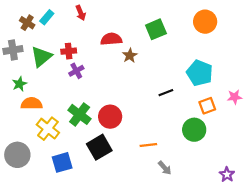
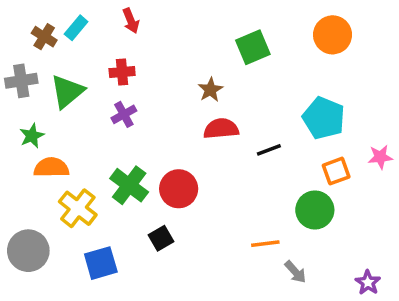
red semicircle: (111, 39) -> (221, 129), moved
red cross: (69, 51) -> (122, 72), moved
orange line: (148, 145) -> (265, 244), moved
black square: (99, 147) -> (161, 238), size x0.6
gray arrow: (165, 168) -> (295, 272), moved

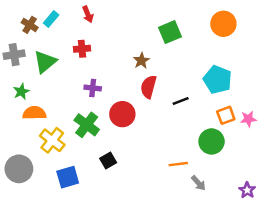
purple cross: (124, 114) -> (93, 88), moved, turned 35
red semicircle: (221, 129) -> (149, 87), turned -70
pink star: (380, 157) -> (248, 119), moved
red circle: (179, 189) -> (122, 114), moved

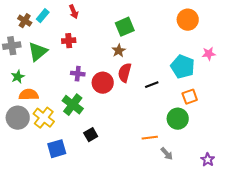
green square: (170, 32) -> (125, 27), moved
red circle: (122, 114) -> (103, 83), moved
pink star: (248, 119) -> (209, 54), moved
gray circle: (19, 169) -> (18, 118), moved

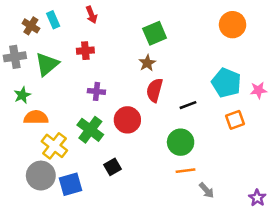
cyan rectangle: (43, 16) -> (53, 20), turned -64
pink star: (209, 54) -> (258, 90), moved
red circle: (103, 83) -> (127, 120), moved
gray circle: (18, 118) -> (41, 176), moved
green circle: (178, 119) -> (181, 142), moved

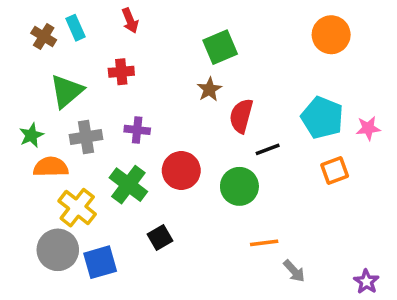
gray cross: (15, 57) -> (86, 137), moved
red semicircle: (155, 90) -> (241, 116), moved
green circle: (181, 142) -> (239, 186), moved

